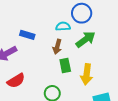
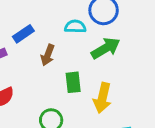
blue rectangle: (27, 35) -> (23, 34), turned -56
brown arrow: (57, 47) -> (48, 55), moved

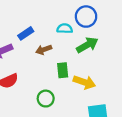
brown arrow: (48, 55) -> (44, 50), turned 49
yellow arrow: (102, 98) -> (84, 82), turned -85

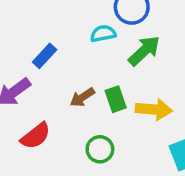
brown arrow: (44, 50) -> (82, 97), moved

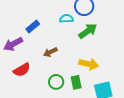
green rectangle: (116, 99) -> (76, 82), moved

